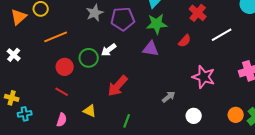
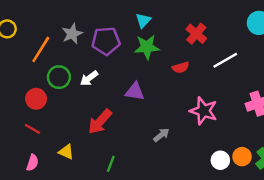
orange line: (56, 37) -> (41, 49), moved, turned -35
red semicircle: (185, 41) -> (181, 67), turned 32
purple triangle: (151, 49) -> (135, 92), moved
green circle: (89, 58) -> (59, 77), moved
white circle: (194, 116) -> (220, 160), moved

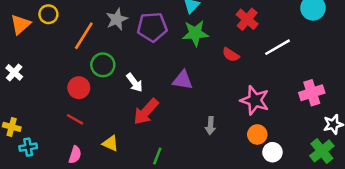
red semicircle: (181, 67) -> (231, 55), turned 49
white arrow: (89, 78) -> (134, 83), moved, turned -90
gray arrow: (161, 135) -> (210, 126), turned 133
orange circle: (242, 157) -> (257, 134), moved

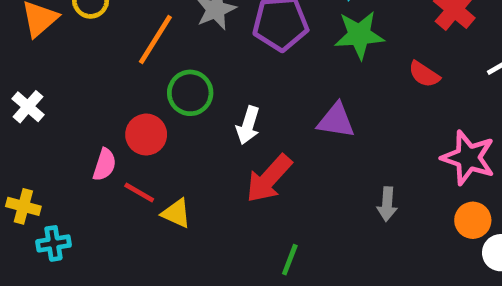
white arrow: (134, 83) -> (248, 125), turned 54
yellow triangle: (110, 143) -> (176, 213), moved
pink semicircle: (75, 155) -> (104, 165), moved

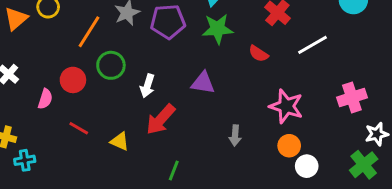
red circle: (146, 135) -> (73, 80), moved
pink semicircle: (104, 165) -> (45, 99), moved
yellow triangle: (176, 213) -> (120, 141), moved

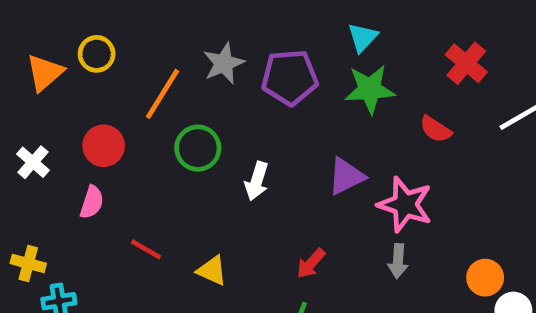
red circle: (73, 80) -> (104, 146), moved
purple triangle: (203, 83) -> (346, 176), turned -35
pink star: (286, 106) -> (405, 205), moved
red arrow: (161, 119) -> (311, 263), moved, size x0.6

